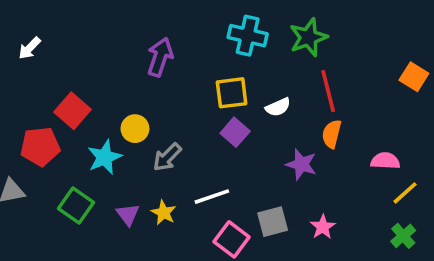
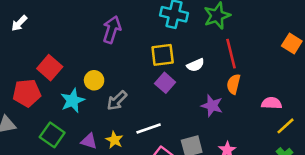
purple triangle: (128, 214) -> (89, 141), turned -36

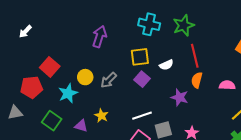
gray arrow: (117, 101) -> (109, 80), moved
pink semicircle: (272, 103) -> (227, 85), moved
white line: (149, 128) -> (142, 116), moved
yellow star: (114, 140) -> (101, 116), moved

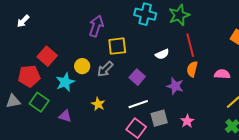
yellow square: (140, 57) -> (117, 46), moved
purple square: (142, 79) -> (137, 77), moved
green square: (52, 121) -> (39, 102), moved
purple triangle: (81, 126) -> (65, 116), moved

